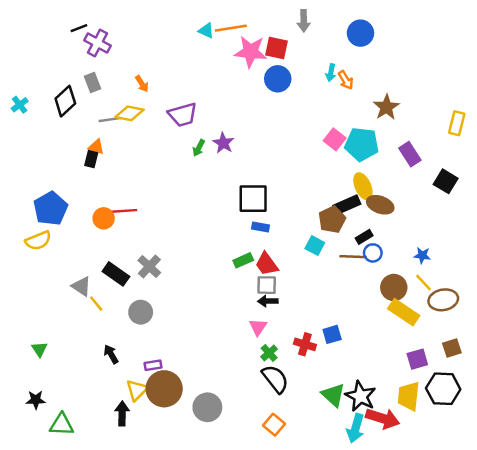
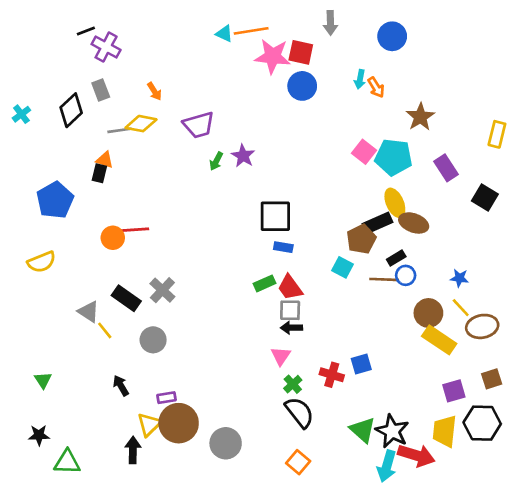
blue pentagon: (51, 208) -> (55, 200), moved

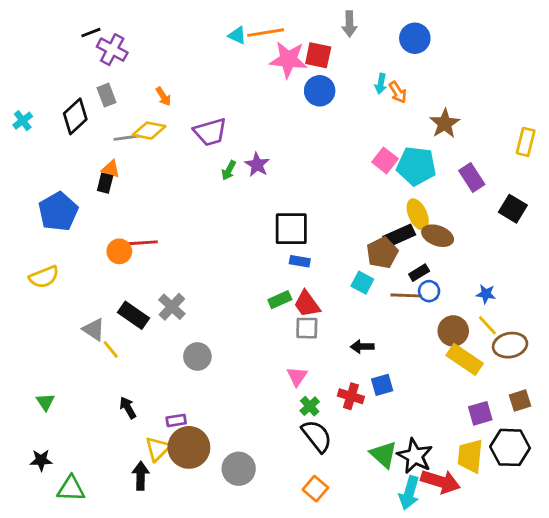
black arrow: (291, 328) -> (362, 347), moved
gray circle: (153, 340) -> (197, 356), moved

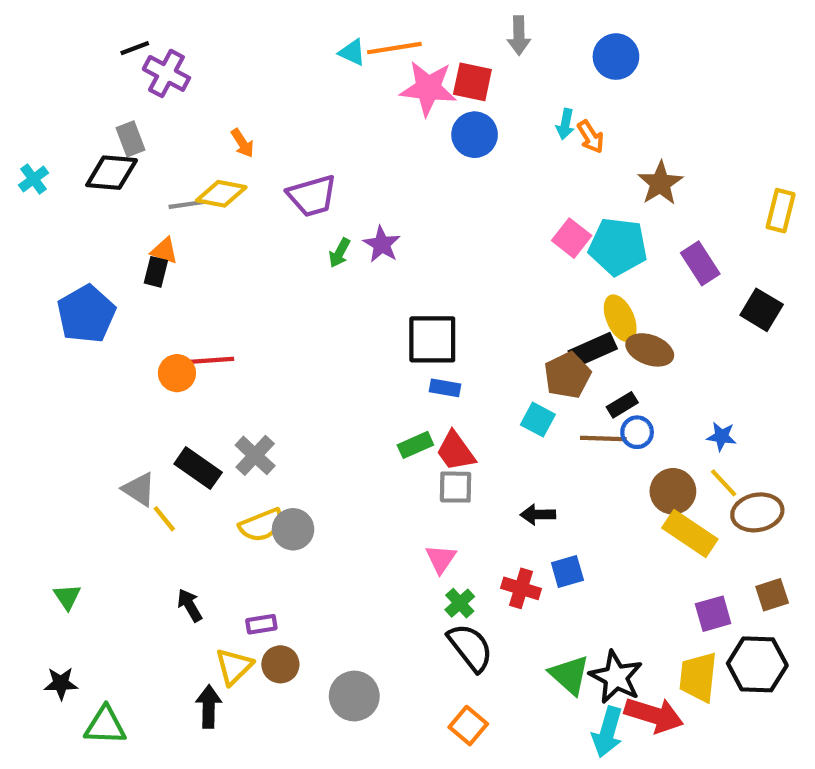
gray rectangle: (107, 95) -> (131, 139), moved
black diamond: (75, 116) -> (112, 173), turned 48
yellow semicircle: (44, 277) -> (261, 525), moved
brown circle: (189, 447) -> (280, 664), size x0.6

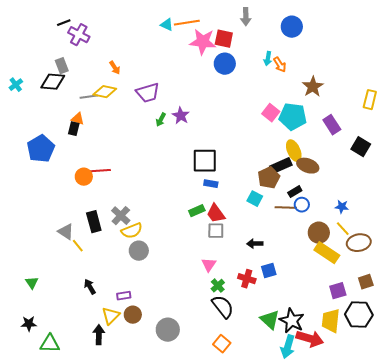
black rectangle: (198, 468) -> (94, 222), turned 40
yellow semicircle: (261, 525) -> (132, 231), moved

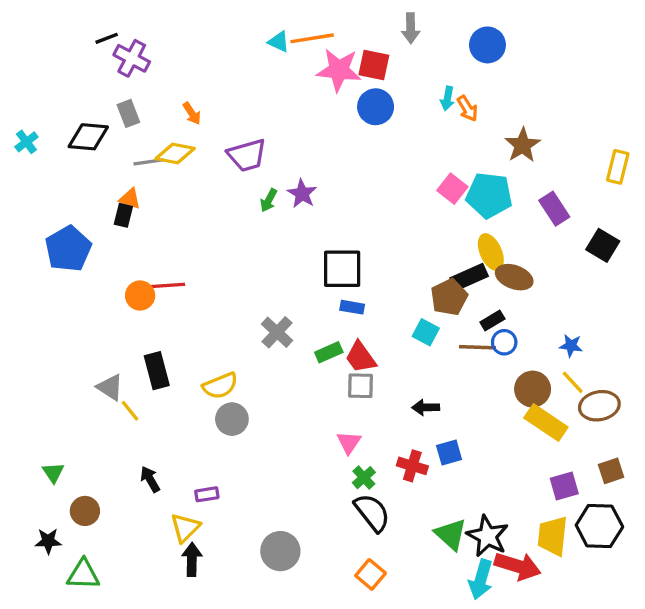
gray rectangle: (62, 66) -> (128, 113), moved
gray cross: (121, 216) -> (277, 332), moved
brown circle: (133, 315) -> (85, 511), moved
black arrow: (99, 335) -> (192, 559), moved

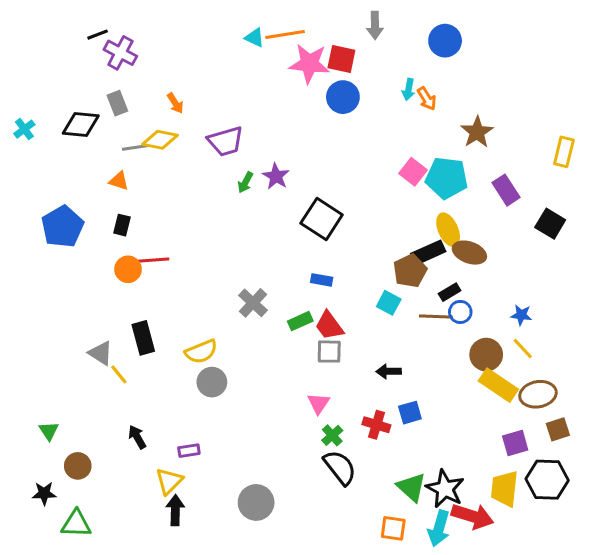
black rectangle: (123, 215) -> (122, 225), moved
black square: (342, 269) -> (322, 219), moved, turned 33
brown ellipse: (599, 406) -> (538, 394), moved
orange square: (371, 574) -> (393, 528), moved, turned -32

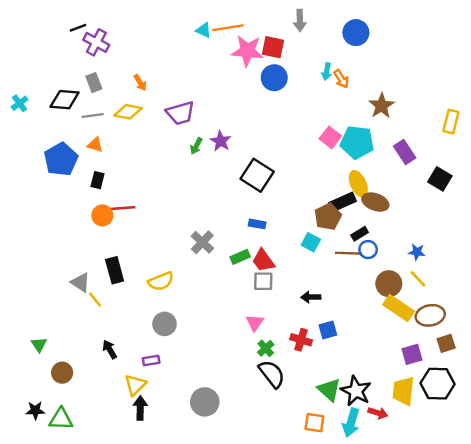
gray line: (136, 147) -> (93, 115), moved
blue pentagon: (62, 227) -> (61, 159), moved
gray circle: (212, 382) -> (165, 324), moved
black star: (44, 493) -> (35, 410), moved
red arrow: (472, 516) -> (378, 413), size x0.6

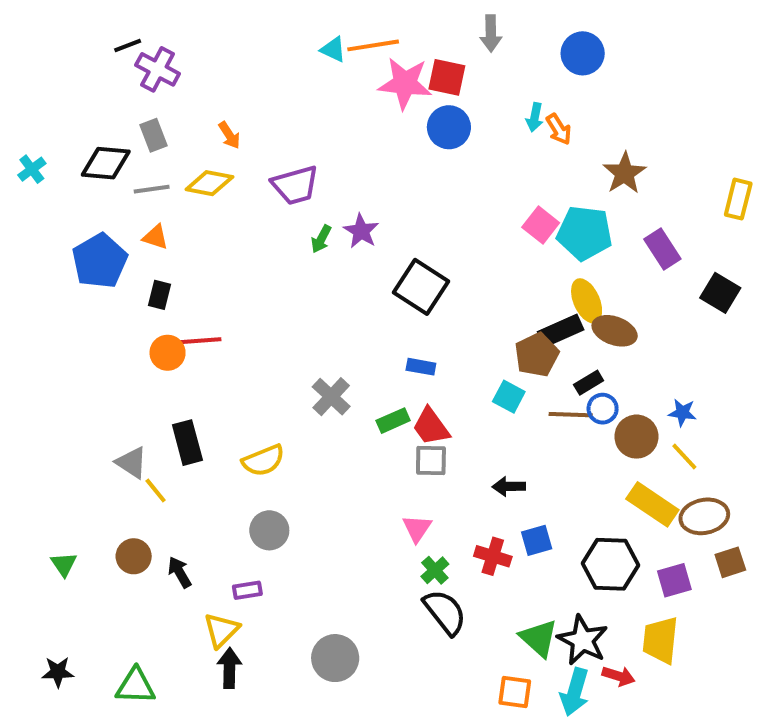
brown circle: (389, 284) -> (636, 437), moved
brown circle: (62, 373) -> (134, 556), moved
black hexagon: (438, 384) -> (611, 564), moved
green triangle: (61, 419) -> (136, 686), moved

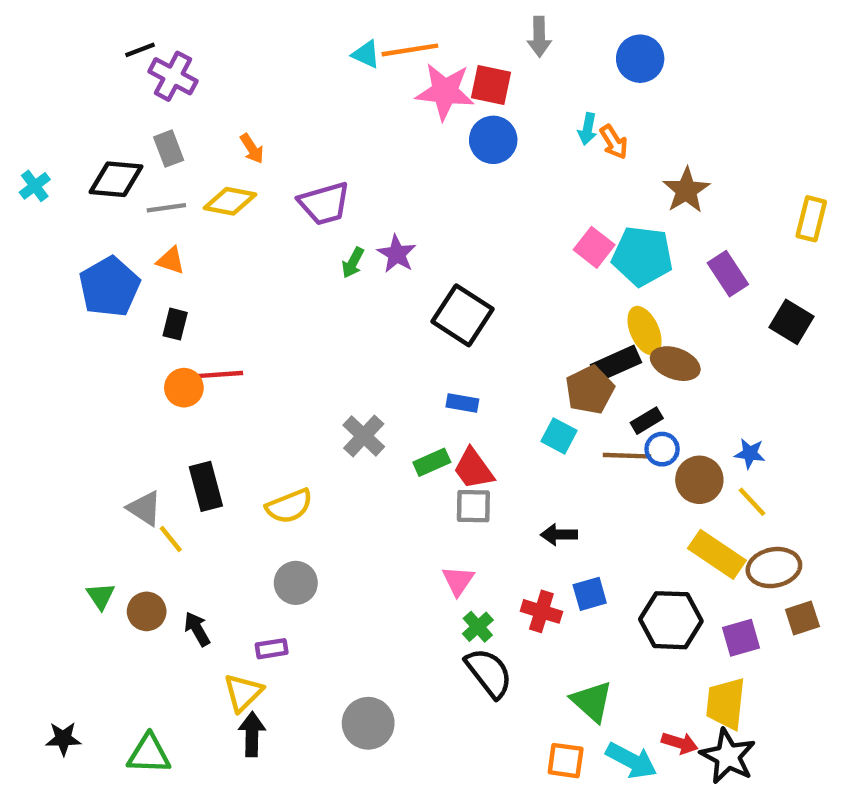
green triangle: (64, 564) -> (101, 596), moved
black star: (583, 640) -> (728, 756), moved
cyan arrow: (575, 692) -> (631, 761), turned -78

